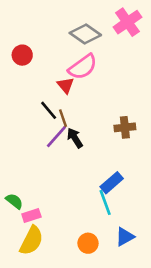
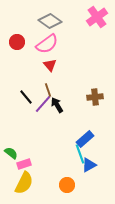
gray diamond: (85, 34) -> (50, 21), moved
pink semicircle: (83, 67) -> (47, 44), moved
black line: (49, 110) -> (26, 97), moved
blue triangle: (125, 237) -> (89, 165), moved

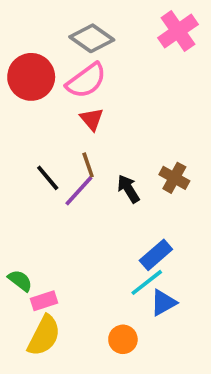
red circle: (17, 42) -> (31, 77), size x1.6
brown cross: (95, 97) -> (174, 178), turned 35
black arrow: (57, 105) -> (128, 189), moved
cyan line: (80, 154) -> (147, 282), turned 72

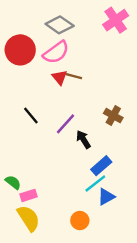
brown line: (88, 165) -> (74, 76), moved, turned -56
black arrow: (128, 189) -> (83, 139), moved
purple line: (79, 191) -> (66, 124), moved
yellow semicircle: (44, 336) -> (29, 218), turned -60

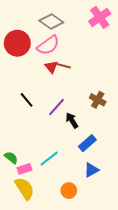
cyan line: (95, 184) -> (49, 159), moved

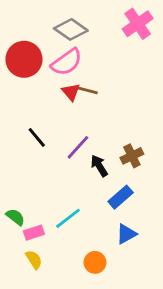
brown cross: (98, 100) -> (132, 156), moved, turned 35
yellow semicircle: (24, 188) -> (34, 260), size x0.6

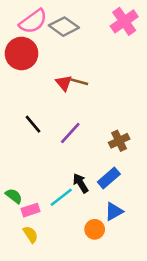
pink semicircle: (67, 62) -> (33, 21), moved
black arrow: (99, 166) -> (81, 183), moved
orange circle: (95, 262) -> (95, 229), moved

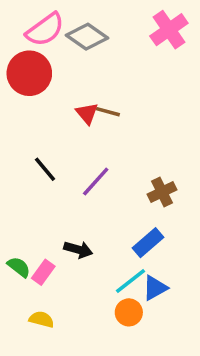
black arrow: (81, 183) -> (78, 250), moved, turned 138
cyan line: (61, 197) -> (131, 281), moved
pink rectangle: (31, 210) -> (43, 272), moved, turned -36
yellow semicircle: (31, 234) -> (42, 319), turned -42

